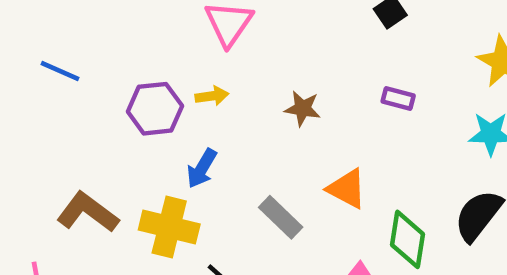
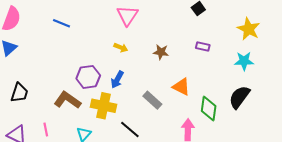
blue line: (60, 71) -> (62, 23), moved
yellow arrow: (212, 96) -> (121, 48), turned 32
purple hexagon: (155, 109) -> (88, 77), moved

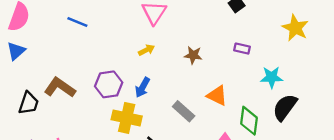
yellow arrow: (121, 48) -> (147, 50), turned -48
cyan star: (244, 61) -> (272, 77), moved
brown L-shape: (67, 100) -> (60, 88), moved

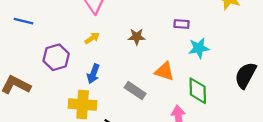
cyan star: (272, 77) -> (199, 48), moved
purple hexagon: (109, 84) -> (56, 57), moved
black semicircle: (285, 107) -> (246, 75), moved

